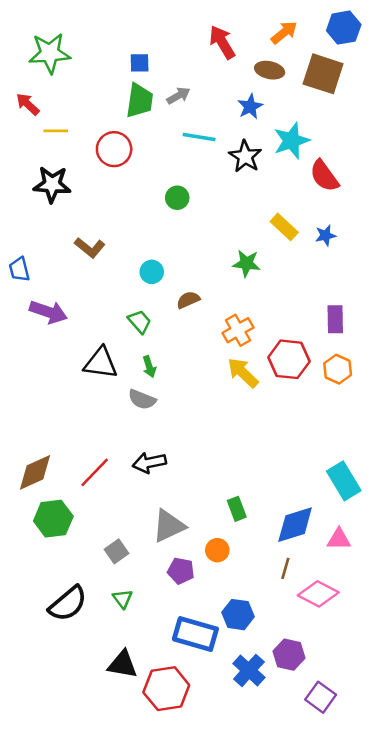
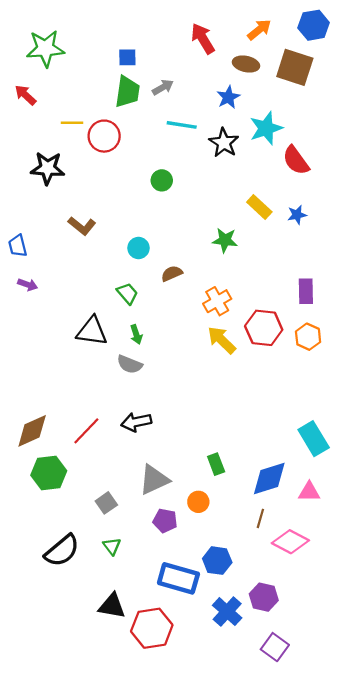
yellow line: (56, 131) -> (72, 123), moved
purple arrow: (48, 312) -> (28, 285), moved, size x0.6
purple square: (321, 697) -> (275, 647), moved

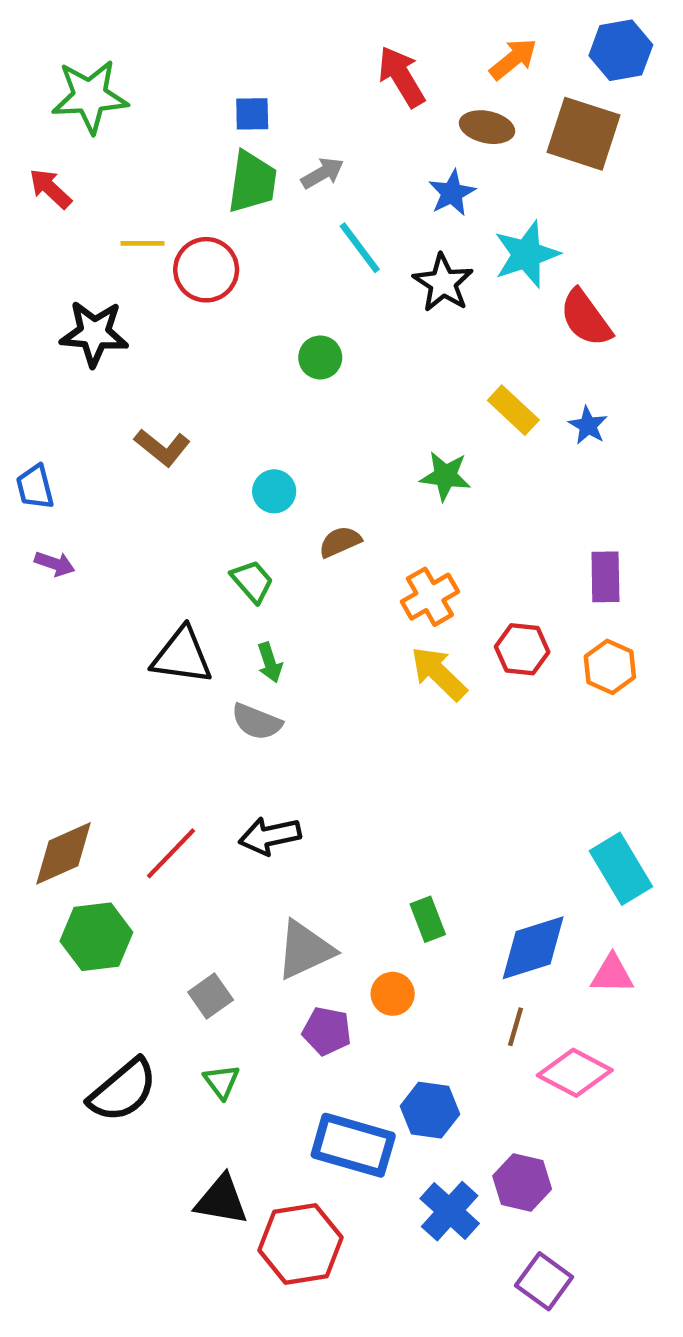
cyan line: (182, 125) -> (360, 248), turned 44
blue star: (297, 215) -> (588, 425), turned -30
red hexagon: (264, 328) -> (522, 649), size x0.7

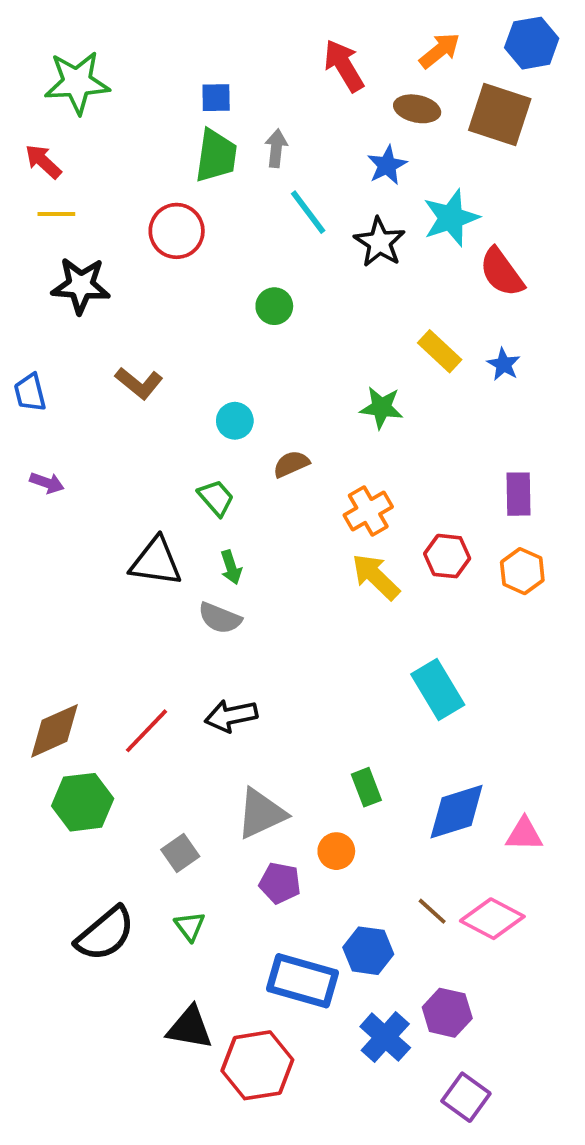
gray arrow: (322, 173) -> (276, 148), turned -54
yellow line: (143, 243) -> (56, 214), moved
blue trapezoid: (35, 487) -> (30, 393), moved
cyan rectangle: (621, 869) -> (438, 689), moved
brown line: (516, 1027) -> (432, 911), moved, turned -64

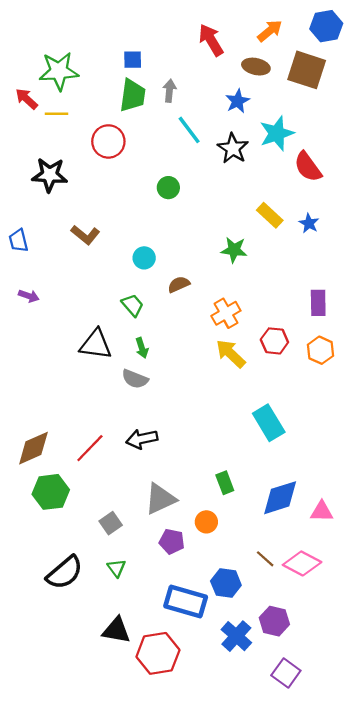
green star: (77, 83) -> (59, 71), moved
yellow line: (56, 214) -> (56, 114), moved

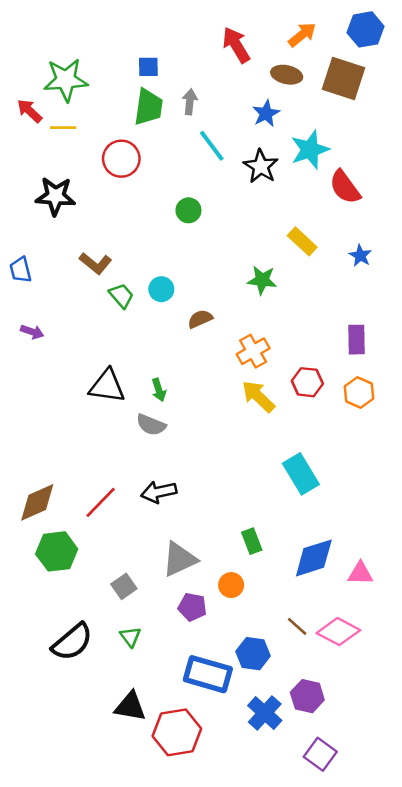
blue star: (309, 223) -> (360, 256), moved
green trapezoid: (133, 305) -> (121, 296), moved

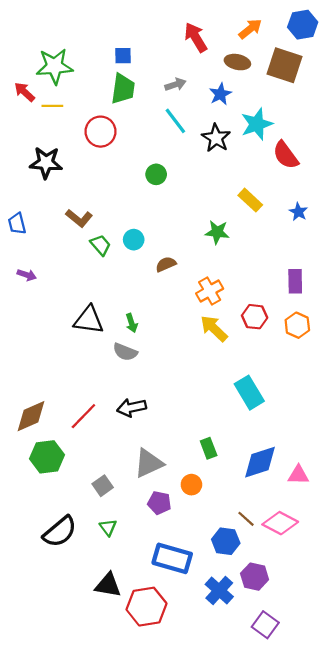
gray arrow: (190, 102) -> (175, 84), moved, turned 66
blue hexagon: (253, 654) -> (226, 541), moved

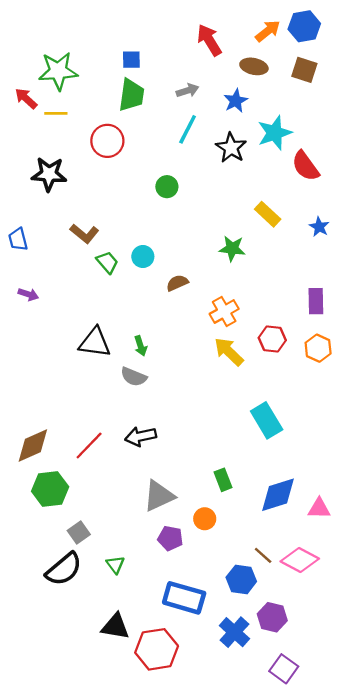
blue hexagon: (303, 25) -> (304, 26), moved
brown square: (285, 65) -> (304, 70), size x0.7
cyan line: (175, 121) -> (188, 129), turned 64
gray square: (103, 486) -> (79, 533), moved

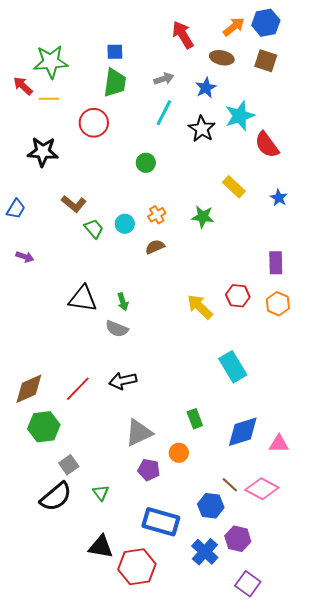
blue trapezoid: (18, 239) -> (16, 209), turned -135
orange cross: (224, 311) -> (157, 215), moved, size x0.7

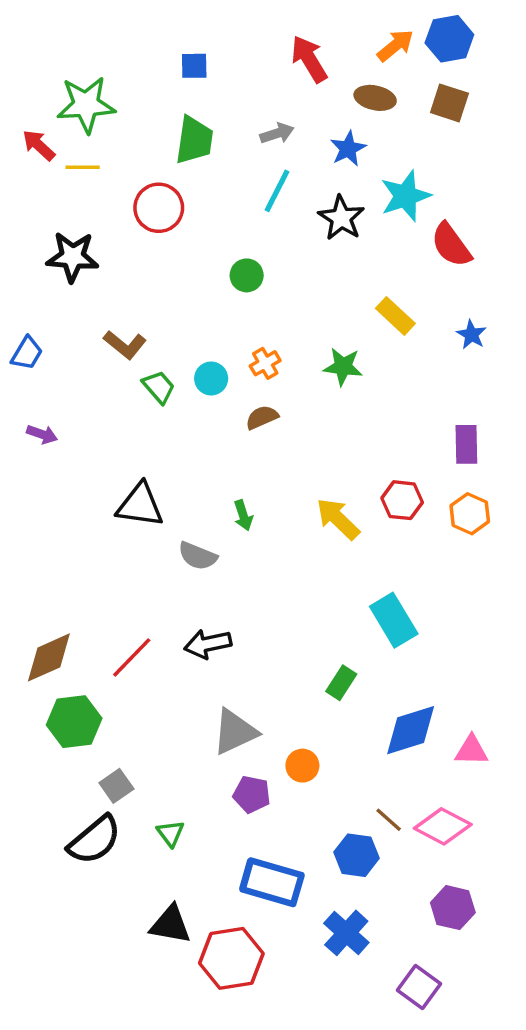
blue square: (115, 52) -> (194, 66), moved
green arrow: (123, 302) -> (243, 515), moved
green rectangle: (195, 419) -> (341, 683), moved, turned 54
purple hexagon: (238, 539) -> (453, 908), moved

